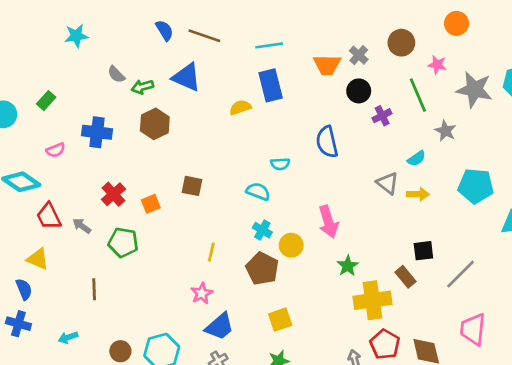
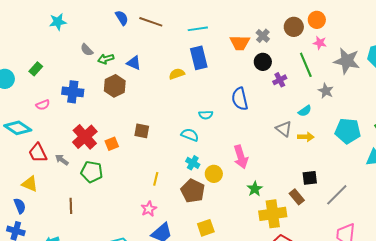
orange circle: (456, 23) -> (317, 20), moved
blue triangle: (187, 77) -> (134, 63), moved, size x0.7
red cross: (114, 194) -> (85, 137), size x1.4

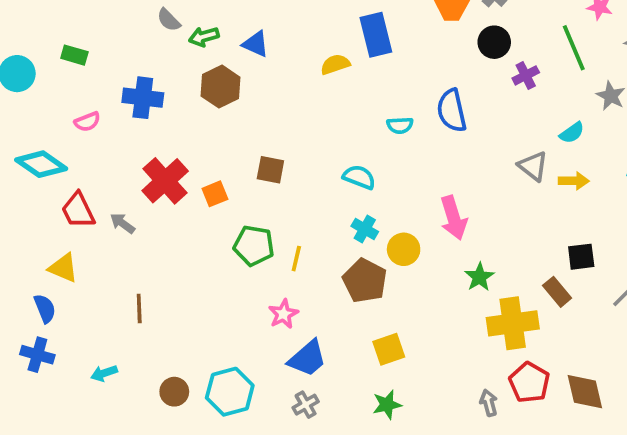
green rectangle: (36, 69) -> (74, 55), turned 64
cyan semicircle: (206, 115) -> (400, 125), moved
green pentagon: (92, 172) -> (254, 246), moved

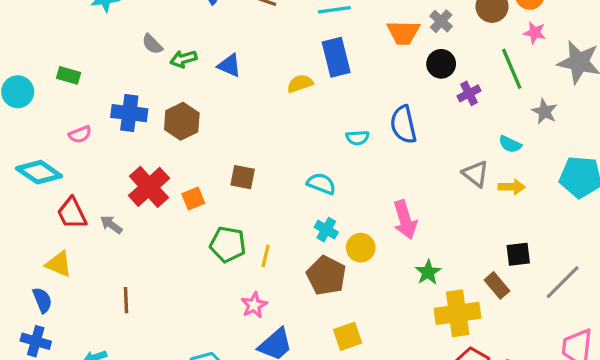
brown hexagon: (221, 87) -> (182, 121), moved
cyan semicircle: (572, 133) -> (510, 144), turned 60

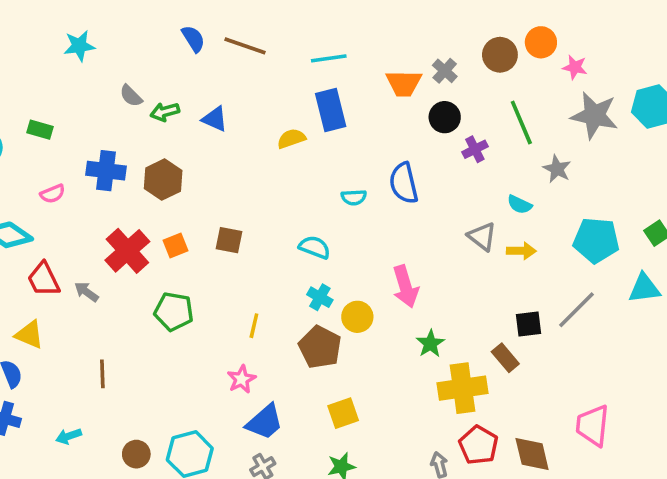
pink star: (535, 33) -> (575, 67), moved
orange square: (193, 198) -> (176, 246), moved
green pentagon: (228, 244) -> (174, 311), moved
gray line: (563, 282) -> (577, 310), moved

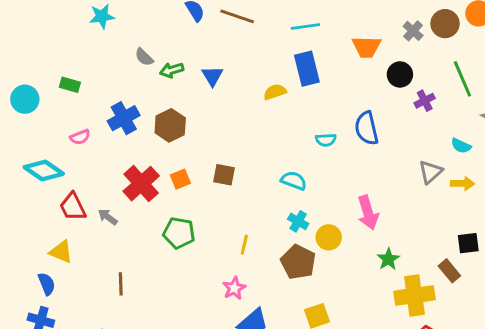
gray cross: (445, 71) -> (413, 31), moved
blue triangle: (215, 119) -> (212, 76), turned 35
blue cross: (106, 171) -> (124, 118), turned -36
gray triangle: (482, 237) -> (430, 172), turned 40

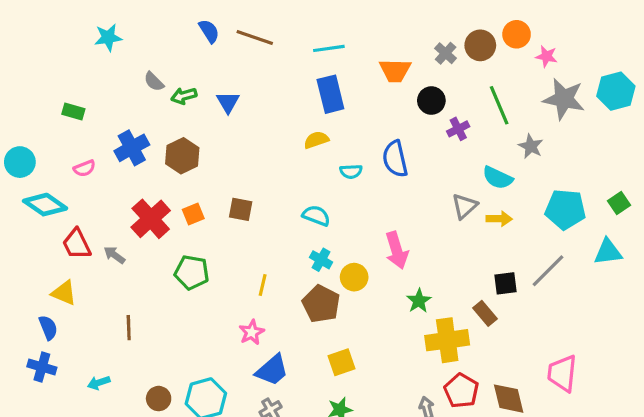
yellow semicircle: (275, 92) -> (316, 140), moved
cyan circle: (25, 99) -> (20, 162), moved
cyan semicircle: (461, 146) -> (498, 178), size x1.4

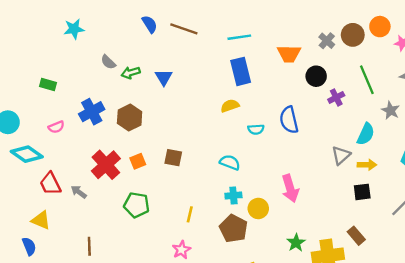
cyan semicircle: (498, 178) -> (366, 134), turned -90
cyan cross: (321, 260) -> (233, 195), turned -35
black square: (505, 283) -> (362, 192), moved
green star: (419, 301) -> (296, 243), moved

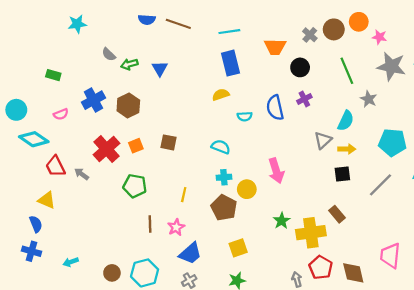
blue semicircle: (150, 24) -> (147, 20), turned 126
purple cross: (336, 97) -> (304, 99), moved
brown line: (89, 246) -> (150, 224), moved

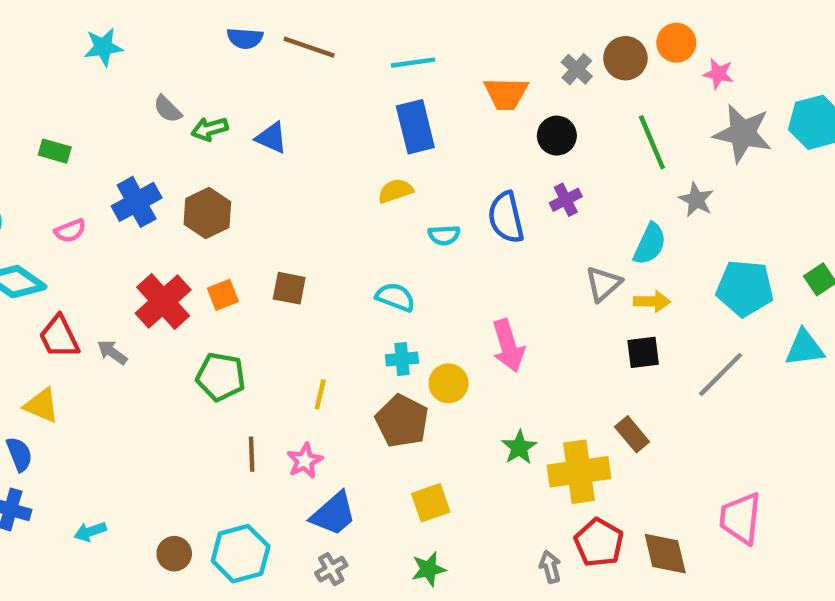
blue triangle: (160, 69) -> (272, 138), turned -35

